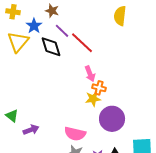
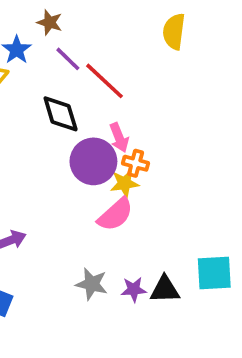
black diamond: (51, 47) -> (61, 114), moved
purple circle: (112, 119) -> (93, 161), moved
pink semicircle: (75, 134) -> (115, 214), moved, turned -55

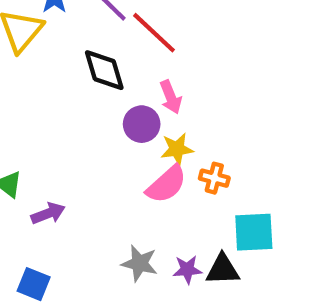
purple circle: (93, 161) -> (142, 124), size x0.7
orange cross: (136, 163) -> (214, 178), moved
cyan square: (214, 273) -> (254, 232), moved

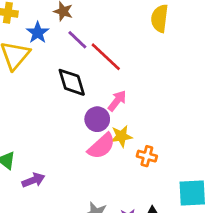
pink arrow: (171, 97) -> (117, 101), turned -120
pink semicircle: (167, 184) -> (101, 146), moved
cyan square: (254, 232) -> (192, 193), moved

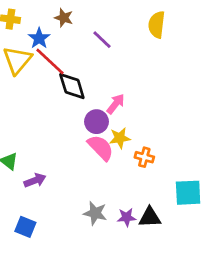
purple line: (77, 40) -> (102, 40), moved
red line: (106, 57) -> (50, 61), moved
pink semicircle: (101, 146) -> (101, 148), turned -92

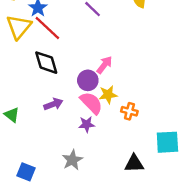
black diamond: (72, 86) -> (46, 63), moved
purple arrow: (35, 180) -> (53, 104), moved
gray star: (95, 213) -> (72, 160), moved, turned 30
purple star: (127, 217) -> (87, 124), moved

